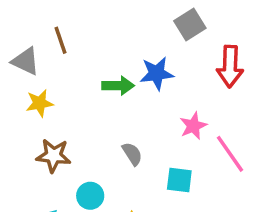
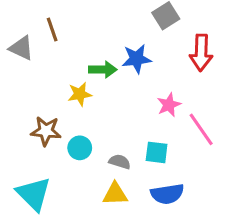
yellow star: (40, 103) -> (80, 94), moved
gray semicircle: (132, 154) -> (120, 162), moved, turned -40
cyan circle: (90, 196) -> (80, 148), moved

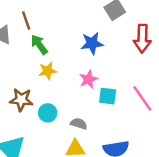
green arrow: (103, 70) -> (39, 45), moved, turned -126
pink star: (169, 105) -> (88, 79), moved
cyan square: (157, 152) -> (108, 96), moved

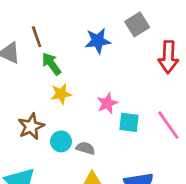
blue star: (92, 43) -> (98, 41), moved
brown star: (21, 100) -> (31, 126), turned -30
gray semicircle: (79, 124) -> (85, 148), moved

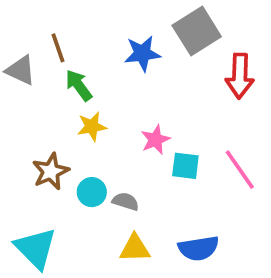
gray square: (137, 24) -> (197, 31), size x1.4

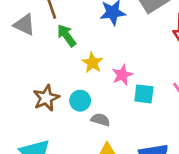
yellow star: (92, 127) -> (92, 63), moved, turned -30
cyan circle: (92, 192) -> (80, 101), moved

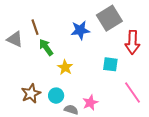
pink star: (122, 75) -> (90, 103), moved
cyan square: (144, 94) -> (110, 64), moved

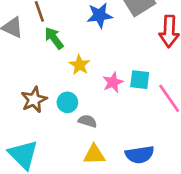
cyan square: (110, 64) -> (140, 80), moved
pink star: (90, 103) -> (113, 82), moved

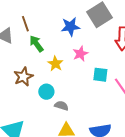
pink star: (113, 82) -> (80, 54), moved
brown star: (34, 100) -> (23, 77), moved

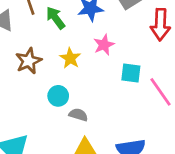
green arrow: (36, 44) -> (55, 18), moved
brown star: (23, 77) -> (29, 61), moved

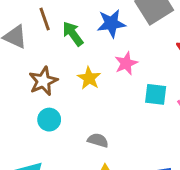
cyan circle: (58, 96) -> (49, 120), moved

